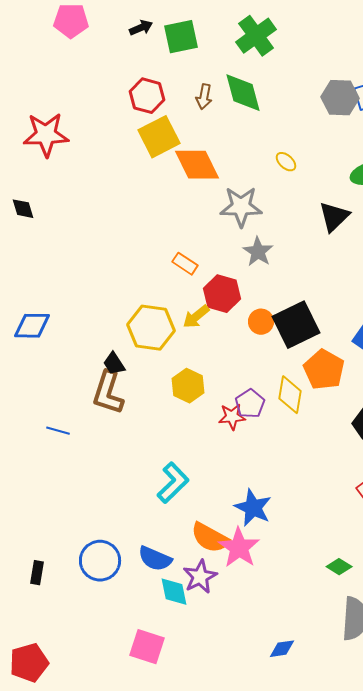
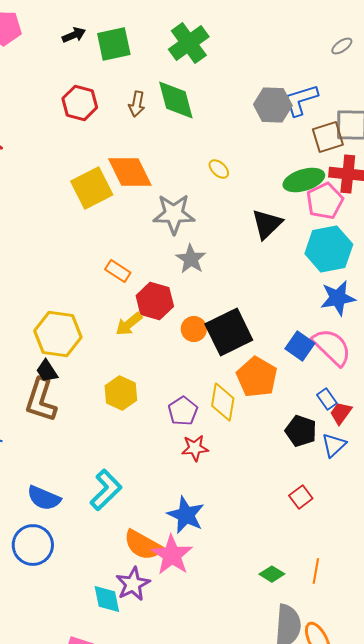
yellow square: (159, 137) -> (92, 188), moved
yellow hexagon: (151, 328) -> (58, 334), moved
red star: (232, 417) -> (195, 448), moved
blue semicircle: (155, 559) -> (44, 498), moved
blue circle: (100, 561) -> (33, 545), moved

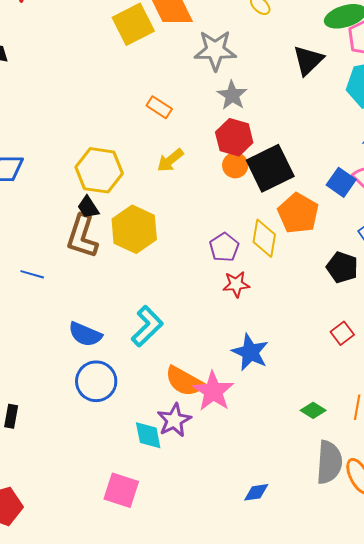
red hexagon: (155, 301) -> (234, 137), moved
yellow hexagon: (121, 393) -> (134, 229), moved, size x1.4
blue star: (186, 515) -> (250, 352), moved
blue circle: (33, 545) -> (96, 381), moved

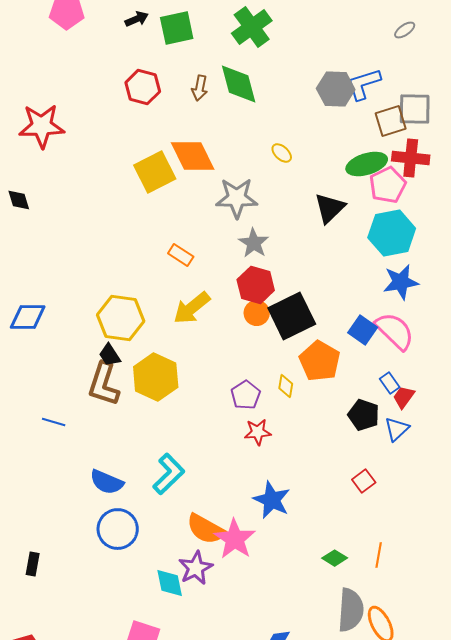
yellow arrow: (170, 160) -> (192, 308), size x1.4
yellow diamond: (264, 238) -> (286, 386), size x0.6

